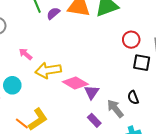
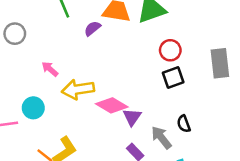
purple semicircle: (53, 13) -> (92, 28), moved
red circle: (131, 40) -> (170, 50), moved
black square: (142, 63) -> (173, 78), moved, turned -30

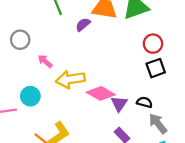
gray circle: (15, 34) -> (20, 40), moved
black semicircle: (184, 124) -> (144, 102), moved, turned 126
gray arrow: (161, 138) -> (158, 124), moved

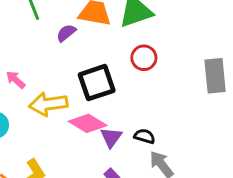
red circle: (153, 44) -> (144, 58), moved
black square: (156, 68) -> (97, 83), moved, size x1.4

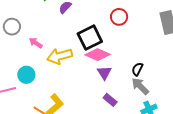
pink diamond: (88, 123) -> (98, 55), moved
black semicircle: (144, 136) -> (137, 69), moved, turned -72

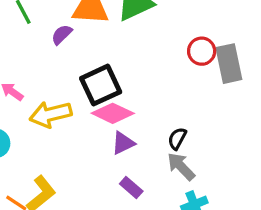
red circle: (119, 17) -> (202, 51), moved
purple triangle: (104, 73) -> (123, 143), turned 35

